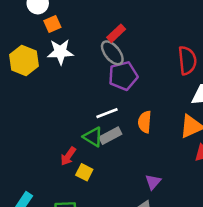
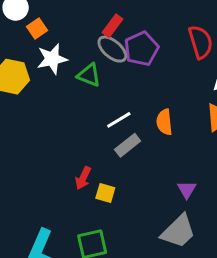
purple pentagon: (123, 76) -> (141, 49), moved
green triangle: (93, 137) -> (89, 75), moved

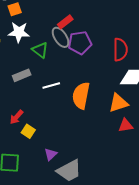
orange semicircle: (164, 122) -> (81, 96), size x1.5
gray rectangle: (128, 145) -> (22, 75), moved
purple triangle: (187, 190) -> (51, 154), moved

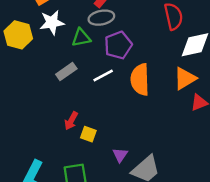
gray ellipse: (61, 37) -> (101, 18), turned -55
purple pentagon: (80, 43) -> (118, 45), moved
green triangle: (40, 50) -> (81, 38), turned -36

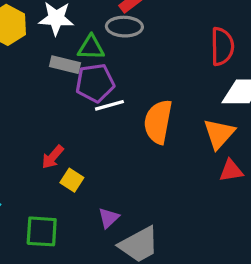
purple pentagon: (118, 45) -> (95, 83), moved
gray rectangle: (66, 71) -> (65, 65), moved, turned 36
orange triangle: (185, 78) -> (219, 134), turned -30

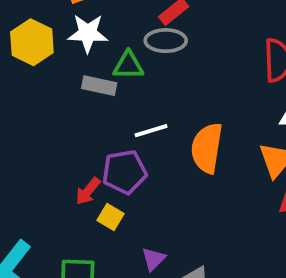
purple pentagon: (95, 83) -> (124, 172), moved

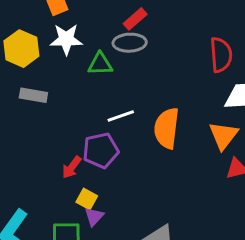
gray rectangle: (99, 86) -> (33, 95), moved
yellow square: (111, 217) -> (87, 199), moved
purple triangle: (153, 259) -> (94, 216), moved

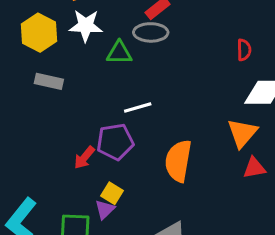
red semicircle: (221, 55) -> (244, 50), size x0.6
orange semicircle: (167, 128) -> (178, 161), moved
yellow square: (87, 199) -> (112, 193), moved

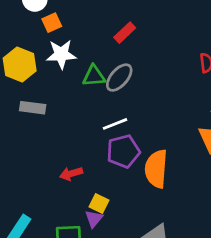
gray ellipse: (151, 32) -> (119, 78), moved, turned -44
purple pentagon: (115, 142) -> (123, 151), moved
red arrow: (84, 158) -> (71, 174), turned 40

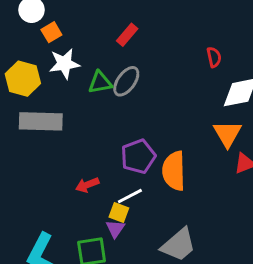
gray rectangle: (33, 108) -> (41, 121), size x1.6
white line: (115, 124) -> (130, 196), moved

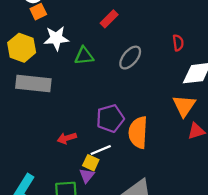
orange square: (51, 32) -> (38, 12), moved
gray ellipse: (126, 81) -> (130, 58), moved

